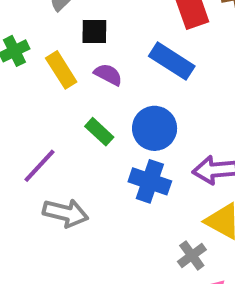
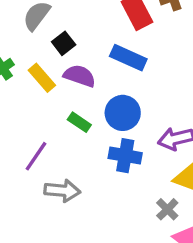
black square: (94, 31) -> (64, 43), turned -30
purple semicircle: (108, 75) -> (80, 76), size x1.4

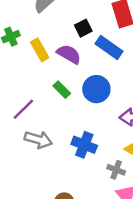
black square: (64, 43) -> (83, 28), moved
blue cross: (125, 156) -> (84, 145), moved
gray cross: (167, 209) -> (116, 170), turned -36

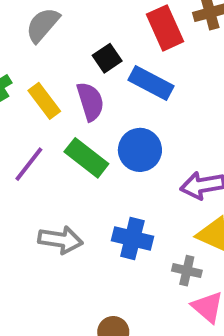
purple semicircle: (69, 54) -> (90, 101), turned 50
green rectangle: (62, 90) -> (86, 158), size x1.5
purple line: (23, 109) -> (29, 164), moved

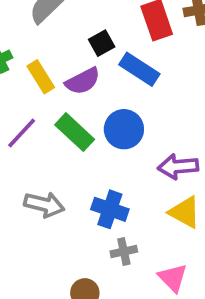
purple semicircle: (90, 101) -> (83, 81), turned 75
gray cross: (187, 271) -> (124, 251), moved, turned -30

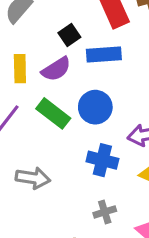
blue rectangle: (139, 69) -> (104, 55), turned -32
yellow rectangle: (41, 77) -> (20, 69), turned 36
blue cross: (110, 209) -> (102, 160), moved

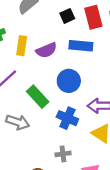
black square: (69, 35) -> (67, 16), moved
green rectangle: (53, 113) -> (38, 97), moved

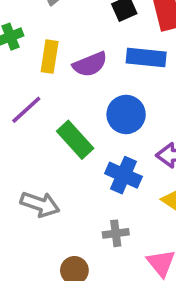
gray arrow: (18, 122) -> (40, 204), moved

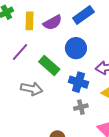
blue rectangle: (146, 57) -> (83, 15), turned -35
gray arrow: (40, 204) -> (32, 89), moved
gray cross: (116, 233) -> (81, 107), moved

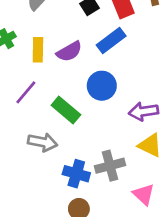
blue cross: (78, 82) -> (76, 174), moved
gray cross: (81, 107) -> (110, 166), size x1.5

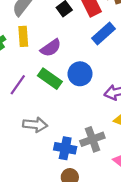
blue rectangle: (111, 40) -> (103, 34), moved
yellow rectangle: (38, 50) -> (23, 36), moved
green rectangle: (66, 110) -> (50, 79), moved

